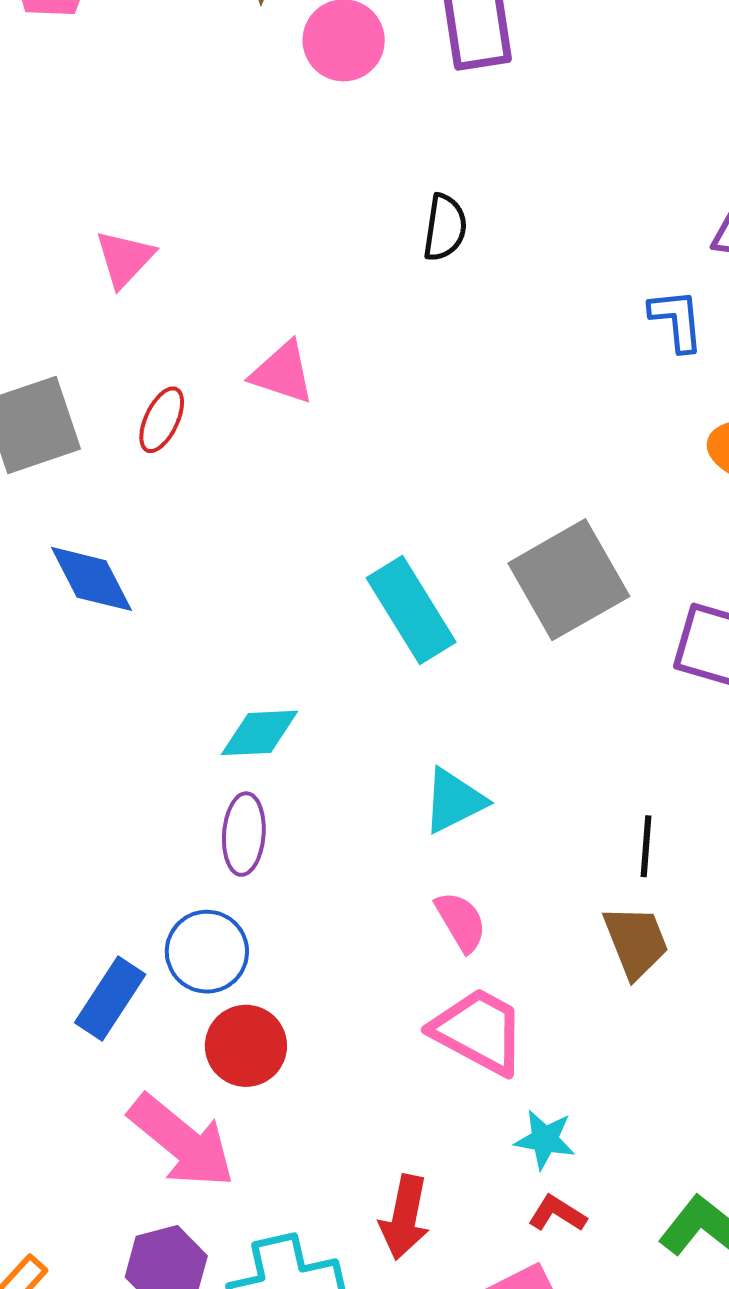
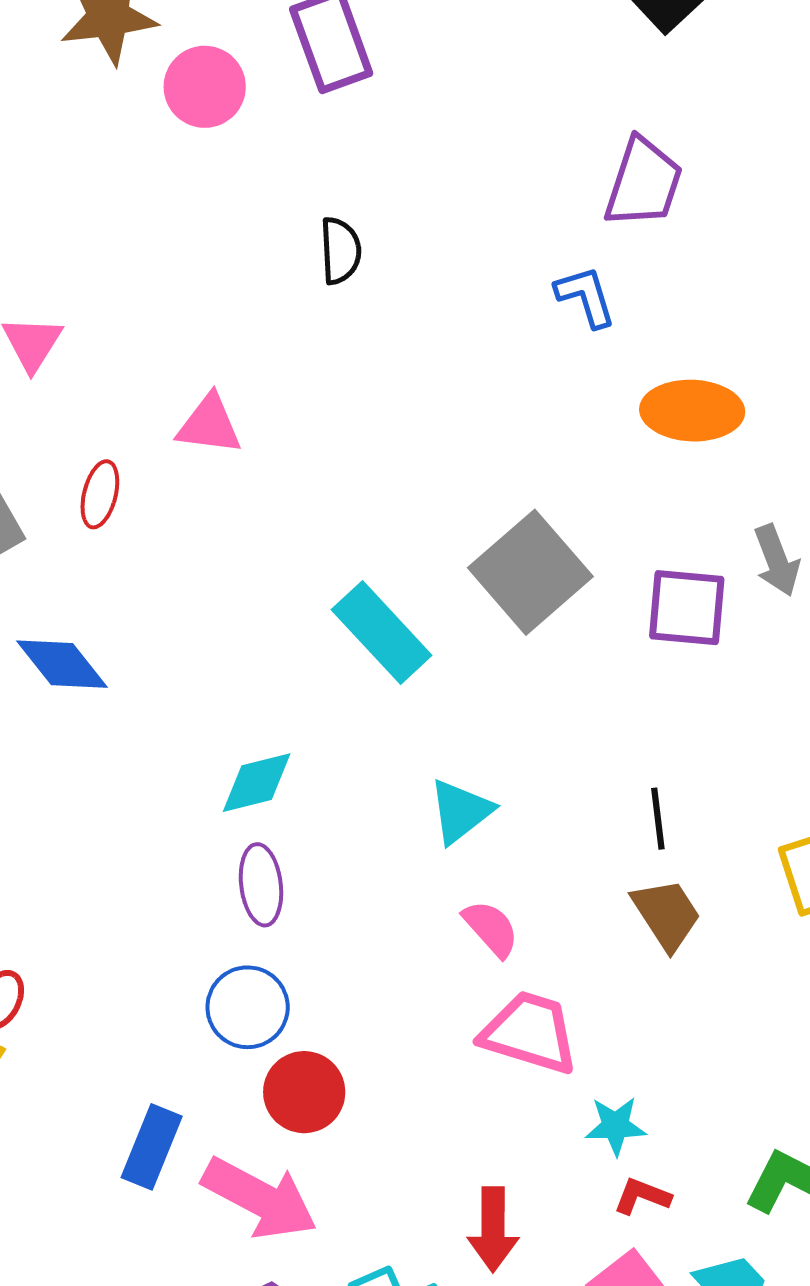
blue rectangle: (110, 999) -> (152, 1147), moved

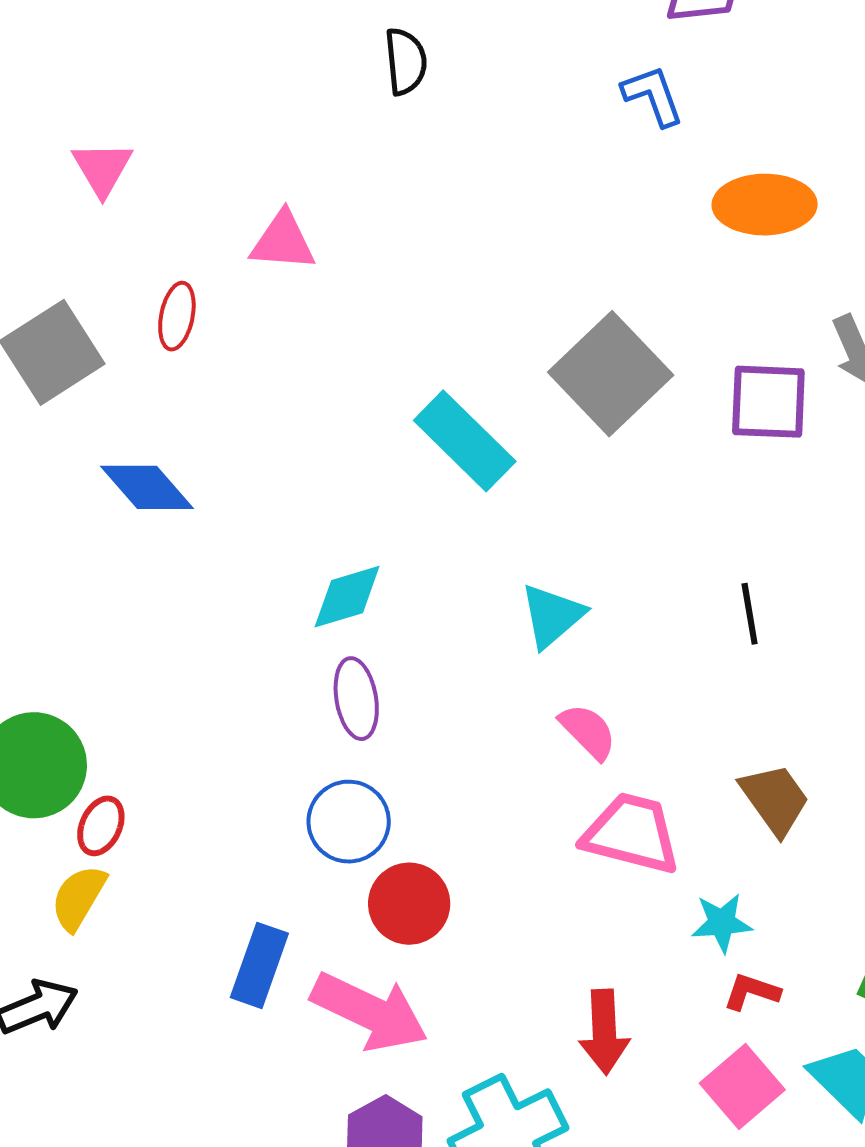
brown trapezoid: (666, 914) -> (775, 799), moved

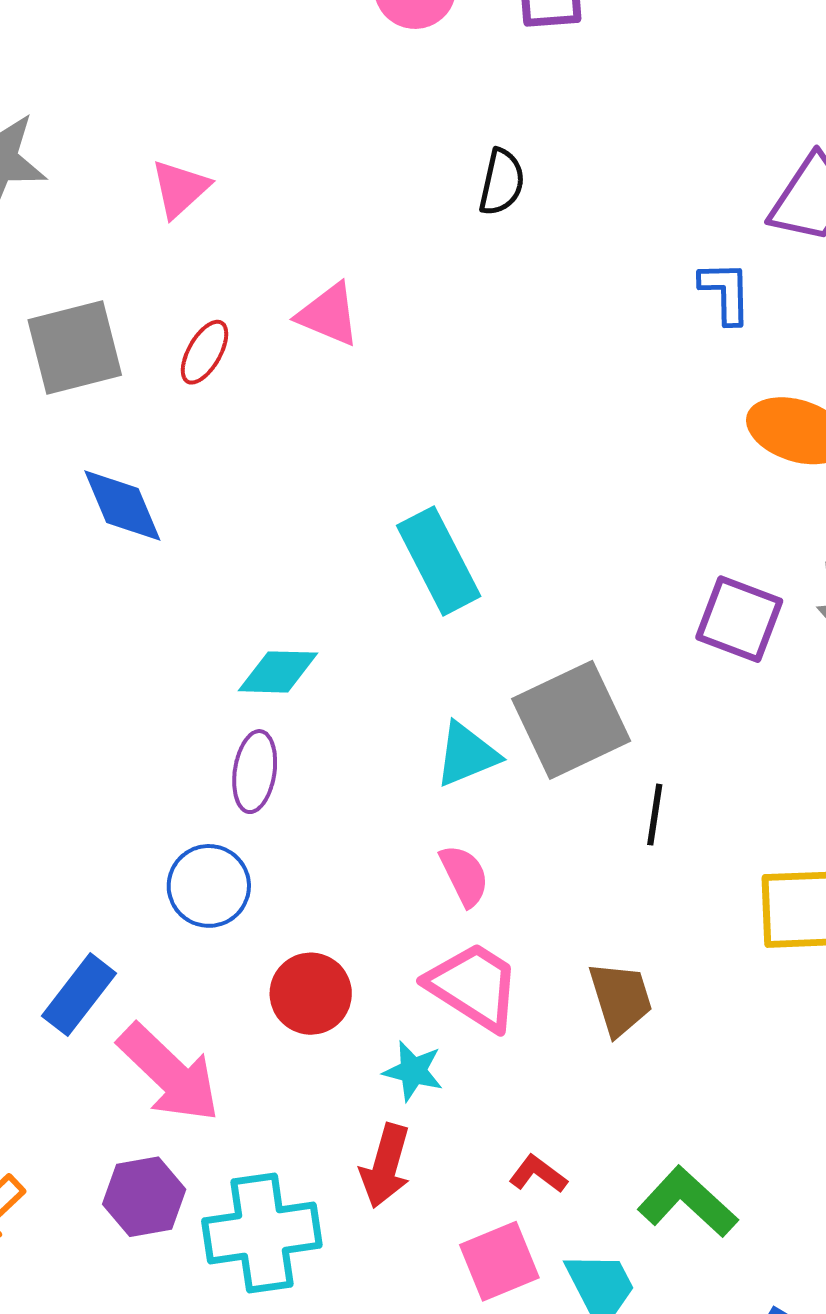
gray square: (611, 374) -> (571, 720), moved
red circle: (409, 904) -> (311, 994), moved
cyan star: (722, 923) -> (413, 1071), moved

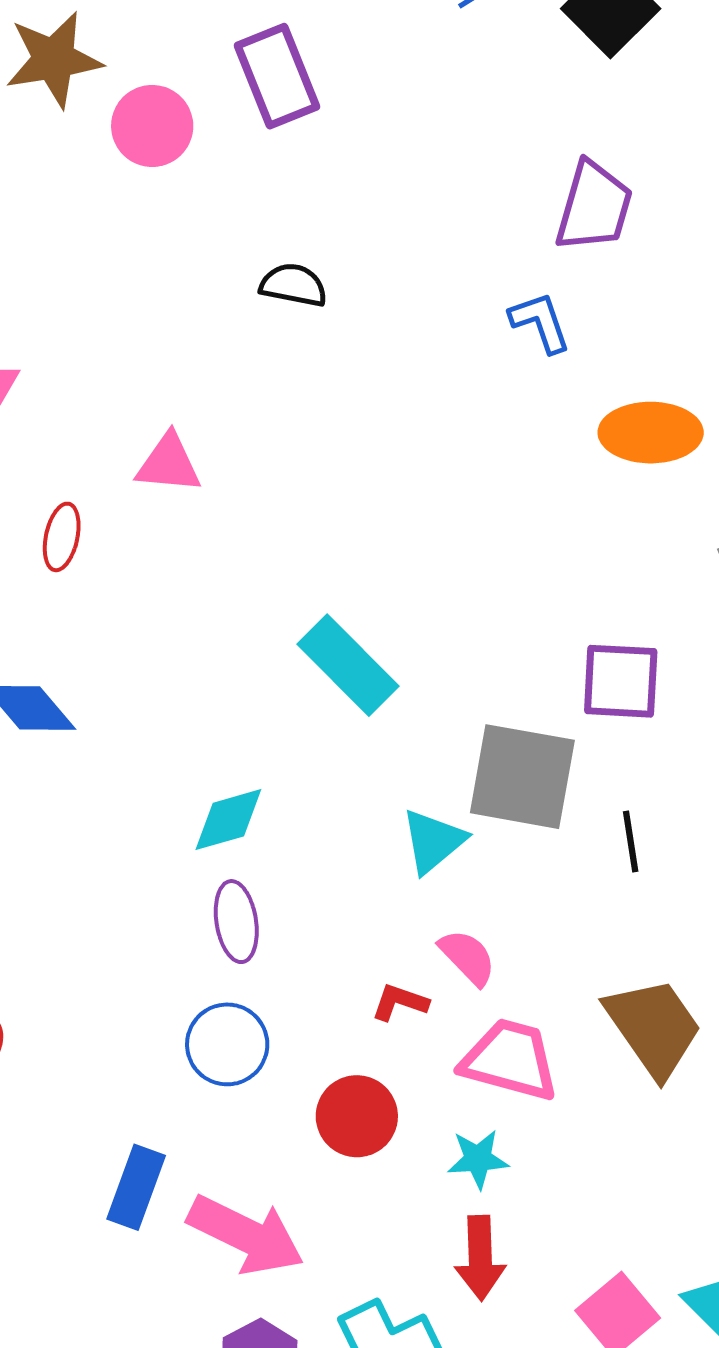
black semicircle: (502, 182) -> (293, 285), turned -74
purple square: (739, 619) -> (621, 681), moved
gray square: (571, 720) -> (522, 777), turned -37
brown trapezoid: (621, 999) -> (654, 1027), size x1.4
red L-shape: (538, 1174) -> (400, 1002), moved

